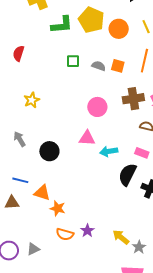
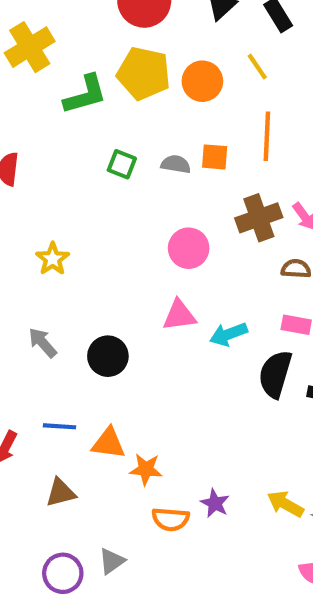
green square: (73, 61) -> (122, 164), turned 32
brown triangle: (12, 203) -> (61, 493), moved

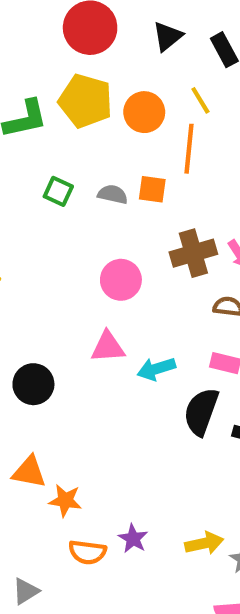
orange line: (267, 136) -> (189, 149), moved
yellow arrow: (285, 504) -> (204, 543), turned 135

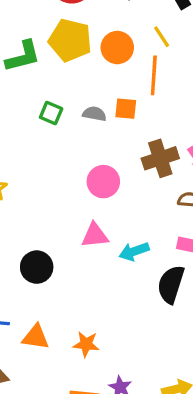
orange star: (65, 500) -> (86, 344), moved

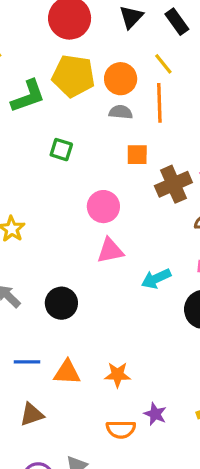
orange square: (126, 109) -> (137, 155), moved
gray semicircle: (94, 114) -> (121, 112), moved
pink circle: (103, 182) -> (103, 207), moved
pink triangle: (95, 235) -> (110, 251), moved

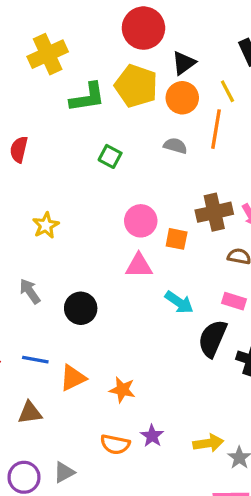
black triangle: (131, 17) -> (184, 63), moved
gray semicircle: (121, 112) -> (175, 146), moved
orange square: (137, 155) -> (177, 239), moved
cyan arrow: (156, 279) -> (179, 302), turned -132
orange triangle: (67, 372) -> (73, 378), turned -40

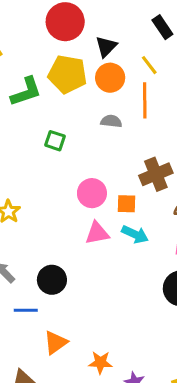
cyan arrow: (179, 302) -> (135, 234), moved
blue line: (35, 360) -> (26, 310), moved
orange star: (122, 390) -> (100, 362), moved

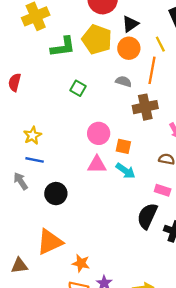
brown cross: (156, 174) -> (145, 107), moved
blue line: (26, 310) -> (35, 160), moved
orange triangle: (56, 343) -> (50, 242), size x1.4

